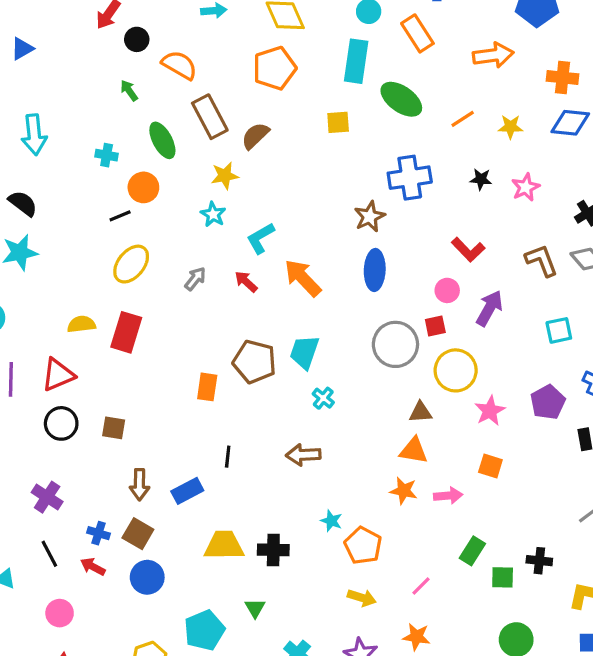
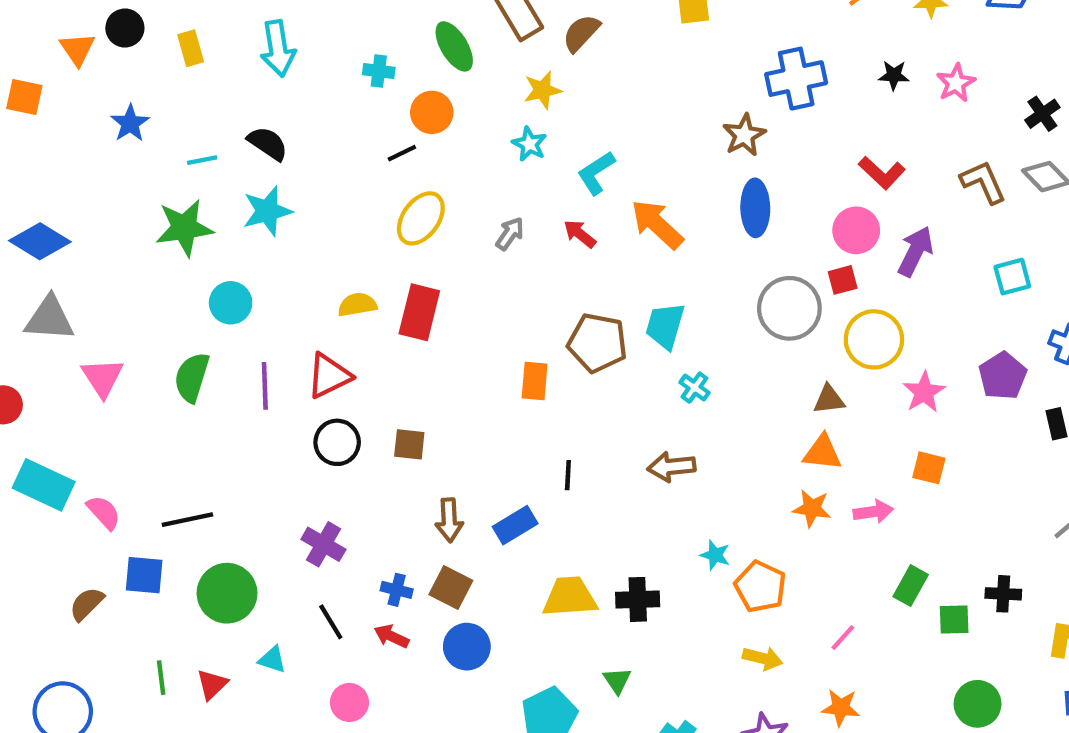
pink circle: (447, 290) -> (856, 230), size x1.4

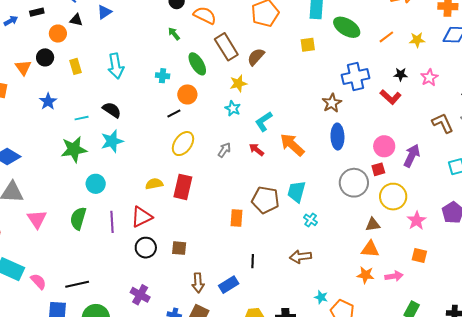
red L-shape: (882, 173) -> (391, 97), moved

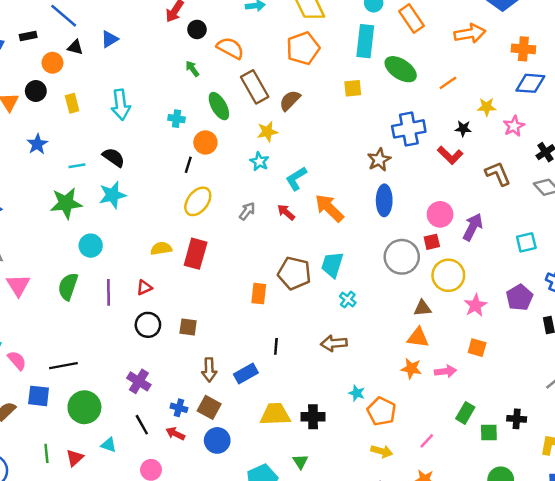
yellow star: (417, 40) -> (487, 107), moved
pink star: (429, 78) -> (514, 126), moved
black line: (174, 114) -> (188, 165), turned -48
brown L-shape: (443, 123) -> (498, 174), moved
red triangle: (142, 217) -> (144, 288), size x0.6

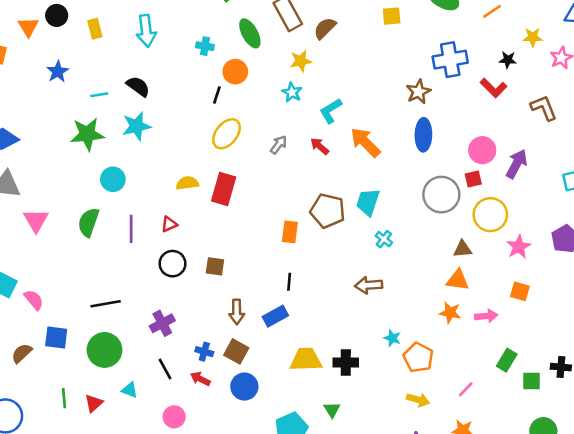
black line: (276, 346) -> (289, 282), moved
black line: (63, 366) -> (106, 304), moved
purple cross: (139, 381) -> (162, 323), turned 30

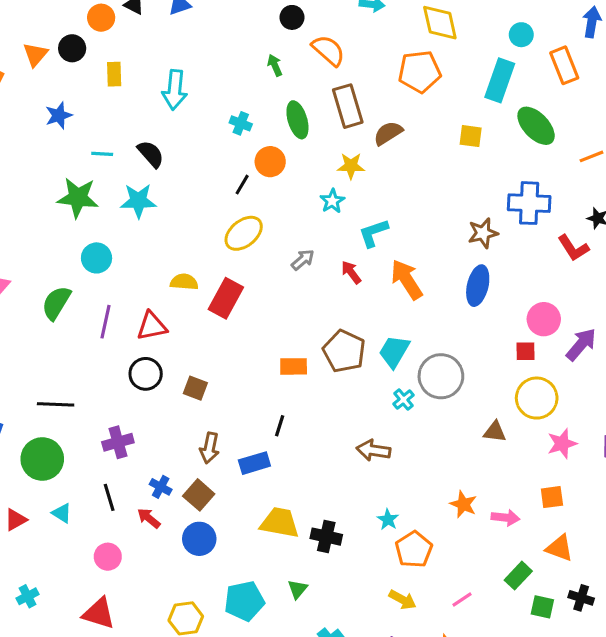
gray circle: (441, 195) -> (441, 376), moved
red triangle: (169, 224) -> (152, 326), size x1.5
orange rectangle: (290, 232) -> (294, 366), turned 70
orange triangle: (458, 280) -> (559, 548), moved
orange square: (520, 291) -> (552, 497), turned -36

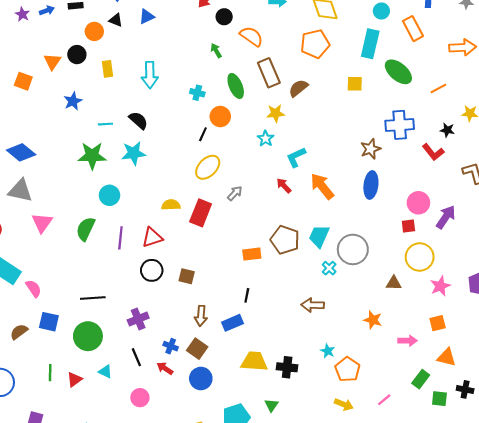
gray arrow: (303, 260) -> (235, 193), moved
orange star: (463, 504) -> (373, 320), moved

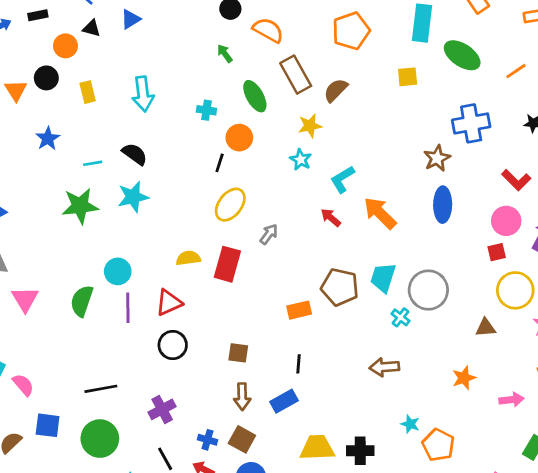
red L-shape: (433, 152) -> (516, 180), moved
cyan circle: (109, 195) -> (118, 271), moved
brown square: (187, 276) -> (238, 353), moved
orange star: (373, 320) -> (464, 378), turned -30

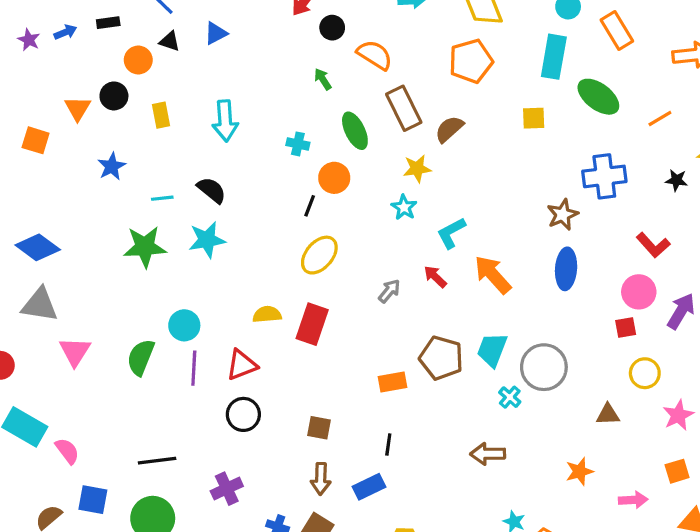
gray arrow: (269, 234) -> (389, 291), moved
yellow circle: (515, 290) -> (645, 373), size x0.7

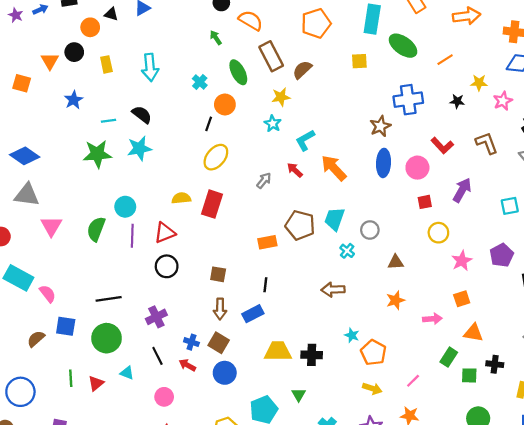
cyan cross: (298, 144) -> (200, 82), turned 32
pink circle: (639, 292) -> (417, 168), moved
gray circle: (544, 367) -> (370, 230), size x0.6
brown triangle: (608, 414) -> (396, 262), moved

